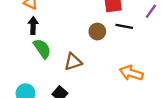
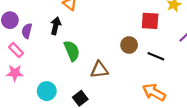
black arrow: (33, 26) -> (56, 26), moved
black line: (124, 26) -> (156, 56), moved

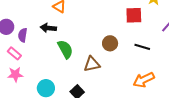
black arrow: (56, 26) -> (48, 28), turned -91
brown circle: (129, 45) -> (110, 43), moved
orange arrow: (154, 92) -> (144, 80), turned -50

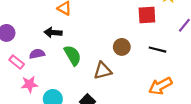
purple semicircle: (23, 35) -> (37, 54), moved, turned 72
pink star: (15, 74) -> (29, 84), moved

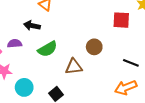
black line: (157, 50) -> (131, 63), moved
green semicircle: (73, 55) -> (48, 49), turned 84

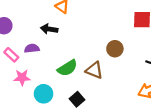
green semicircle: (48, 49) -> (67, 68), moved
brown triangle: (74, 67) -> (94, 70), turned 30

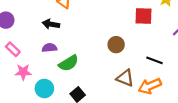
purple semicircle: (32, 48) -> (49, 48), moved
brown triangle: (94, 70) -> (125, 78), moved

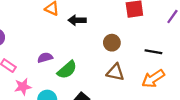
black arrow: (51, 24) -> (77, 20), moved
brown triangle: (125, 78) -> (115, 72), moved

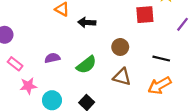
green semicircle: (67, 70) -> (86, 65), moved

